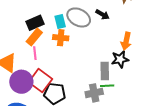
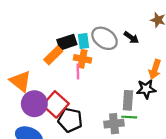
black rectangle: (35, 23) -> (67, 42), moved
pink line: (35, 53) -> (78, 72), moved

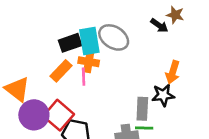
black arrow: (131, 38) -> (159, 25), moved
cyan rectangle: (83, 41) -> (89, 41), size x1.5
orange rectangle: (53, 55) -> (61, 71), moved

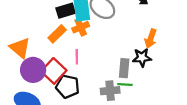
orange cross: (89, 62) -> (81, 27), turned -35
pink line: (84, 77) -> (77, 57), moved

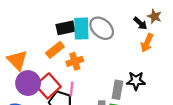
orange cross: (81, 27) -> (75, 61), moved
orange arrow: (151, 39) -> (147, 43), moved
pink line: (77, 57) -> (72, 89), moved

